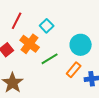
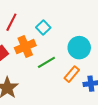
orange cross: (30, 44) -> (25, 47), turned 30

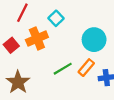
green line: (46, 62) -> (63, 69), moved

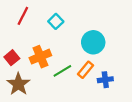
orange cross: (37, 38) -> (40, 57), moved
red square: (11, 45) -> (12, 58), moved

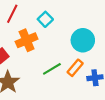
orange cross: (40, 57) -> (27, 40), moved

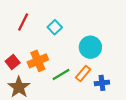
orange cross: (27, 40) -> (38, 61), moved

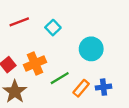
red line: (23, 22) -> (19, 22), turned 42
orange rectangle: (83, 73) -> (81, 88), moved

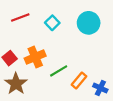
cyan circle: (91, 49) -> (89, 23), moved
blue cross: (104, 87) -> (100, 88), moved, turned 32

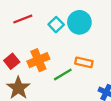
cyan circle: (89, 23) -> (79, 22), moved
orange rectangle: (79, 81) -> (84, 62), moved, turned 63

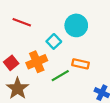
red line: (23, 19) -> (22, 22), turned 42
cyan square: (56, 25) -> (54, 41), moved

